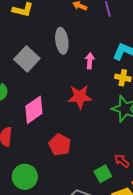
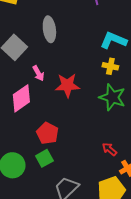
pink arrow: (90, 61) -> (38, 73), moved, turned 147
green square: (103, 174) -> (44, 158), moved

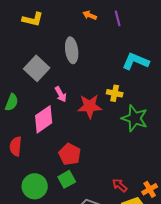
yellow cross: (110, 66) -> (115, 93), moved
red arrow: (109, 149) -> (120, 185), moved

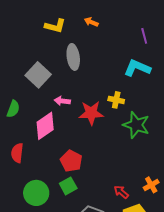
purple line: (118, 18) -> (144, 36), moved
yellow L-shape: (33, 19) -> (55, 26), moved
pink arrow: (61, 94) -> (62, 101), turned 126
orange cross: (150, 189) -> (151, 185), moved

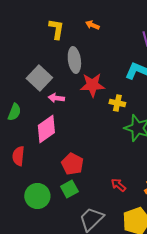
yellow L-shape: (55, 26) -> (56, 29), turned -95
pink arrow: (62, 101) -> (56, 98), moved
red star: (91, 113) -> (92, 85), moved
red arrow: (121, 192) -> (118, 185), moved

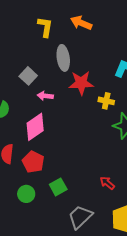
orange arrow: (92, 25) -> (81, 23), size x1.5
gray square: (39, 78) -> (28, 76), size x0.7
red pentagon: (72, 164) -> (33, 162), moved
green circle: (37, 196) -> (26, 194), size x0.7

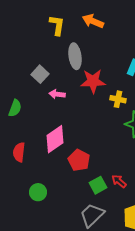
pink diamond: (35, 127) -> (55, 139), moved
red pentagon: (33, 162) -> (79, 160), moved
green square: (58, 187) -> (98, 185), moved

